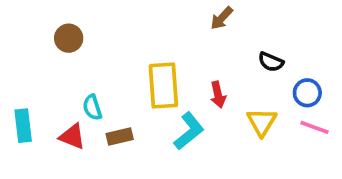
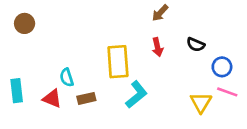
brown circle: (69, 38) -> (25, 23), moved
red arrow: (218, 95) -> (157, 47), moved
yellow triangle: (262, 122) -> (201, 102), moved

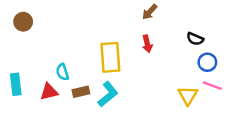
black semicircle: (196, 45) -> (195, 39), moved
cyan L-shape: (136, 95) -> (108, 94), moved
red triangle: (52, 98) -> (49, 92), turned -36

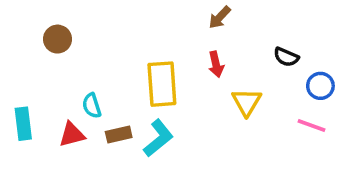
brown circle: (23, 22) -> (58, 39), moved
blue circle: (207, 62) -> (320, 86), moved
yellow triangle: (188, 95) -> (247, 102), moved

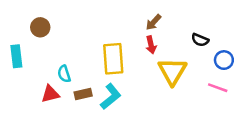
brown arrow: (220, 17) -> (153, 22), moved
yellow triangle: (247, 102) -> (172, 71), size x1.4
cyan rectangle: (23, 124) -> (16, 56), moved

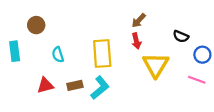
cyan semicircle: (64, 74) -> (58, 55), moved

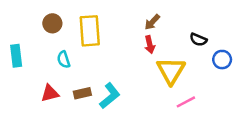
brown circle: (36, 25) -> (52, 23), moved
yellow rectangle: (102, 54) -> (90, 31), moved
pink line: (197, 80) -> (186, 102), moved, turned -48

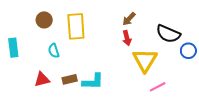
black semicircle: (198, 40) -> (168, 34), size x1.6
cyan L-shape: (110, 96) -> (93, 82), turned 40

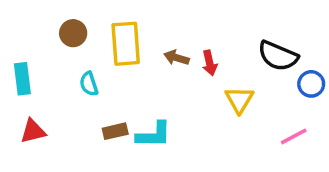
brown arrow: (129, 19) -> (176, 58), moved, turned 64
yellow triangle: (145, 60) -> (239, 100), size x0.7
red triangle: (42, 79) -> (33, 131), moved
pink line: (158, 87) -> (294, 136), moved

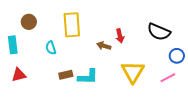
brown circle: (73, 33) -> (29, 22), moved
brown arrow: (176, 58) -> (104, 46), moved
blue circle: (311, 84) -> (177, 56), moved
yellow triangle: (239, 100) -> (133, 72), moved, size x1.4

